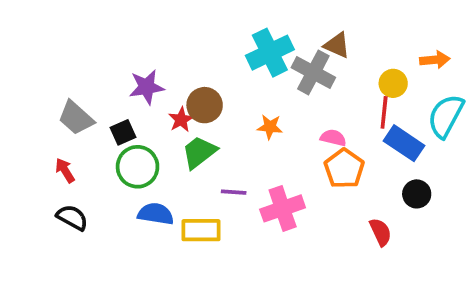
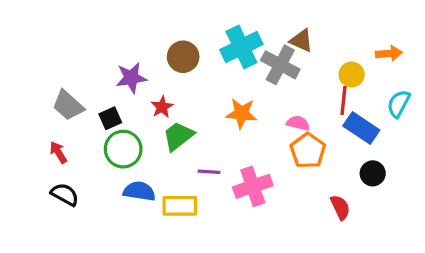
brown circle: (205, 105) -> (183, 57), moved
cyan semicircle: (446, 116) -> (399, 104), size x0.7
orange star: (270, 127) -> (241, 113), size x1.4

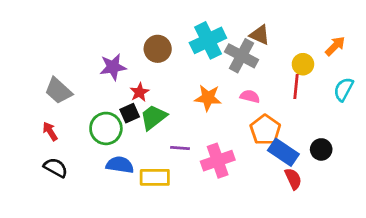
orange arrow: (389, 53) -> (335, 46), turned -40
black square: (110, 118) -> (130, 113), moved
pink semicircle: (298, 123) -> (250, 96), moved
blue rectangle: (361, 128) -> (283, 152), moved

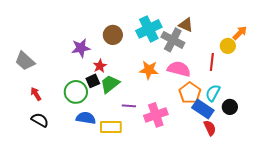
yellow circle: (303, 64) -> (228, 46), moved
cyan semicircle: (344, 89) -> (213, 93), moved
gray trapezoid: (58, 91) -> (25, 61), moved
pink semicircle: (250, 96) -> (179, 69), size x1.6

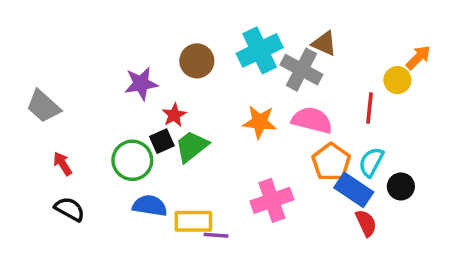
purple line: (129, 106) -> (216, 235), moved

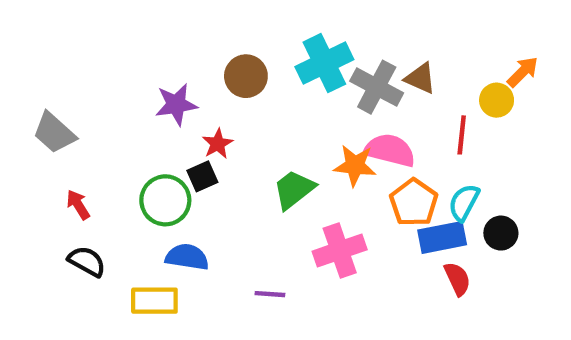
brown triangle: (324, 43) -> (420, 78), moved
orange star: (260, 122) -> (355, 165), moved
green trapezoid: (192, 146) -> (294, 189), moved
blue rectangle: (354, 190) -> (442, 237), turned -45
yellow rectangle: (193, 221) -> (154, 301), moved

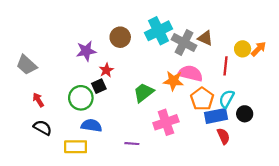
orange arrow: (523, 72) -> (258, 49), moved

